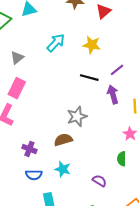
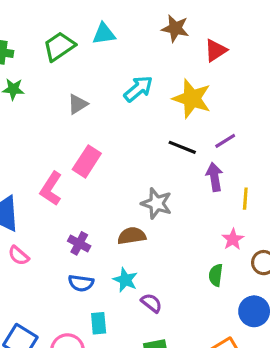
yellow star: (92, 45) -> (192, 99), size x1.4
pink rectangle: (17, 88) -> (87, 161), moved
gray star: (77, 116) -> (157, 203), turned 30
purple semicircle: (99, 181) -> (151, 303), moved

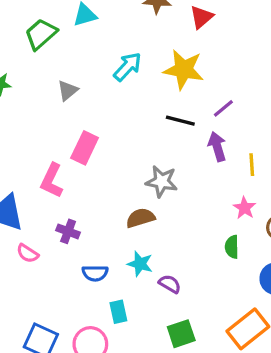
purple cross: (79, 243) -> (68, 231), moved

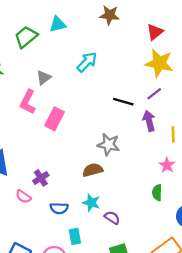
red triangle: (201, 17) -> (155, 32), moved
yellow star: (184, 69) -> (159, 63), moved
pink L-shape: (52, 181) -> (28, 102), moved
purple cross: (68, 231) -> (41, 178), turned 35
pink semicircle: (28, 253) -> (23, 197), moved

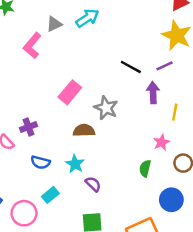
cyan arrow: (87, 62) -> (87, 18), moved
pink rectangle: (54, 119) -> (70, 92), moved
cyan rectangle: (75, 236) -> (50, 195), turned 49

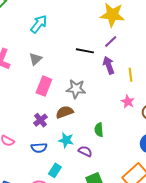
gray triangle: (54, 24) -> (35, 59), moved
purple cross: (29, 127) -> (40, 120), moved
green semicircle: (145, 168) -> (99, 130), moved

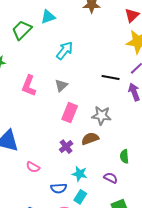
cyan star: (66, 140) -> (80, 174), moved
blue semicircle: (39, 148) -> (59, 188), moved

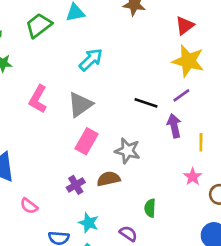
gray triangle: (61, 86) -> (80, 105), size x1.5

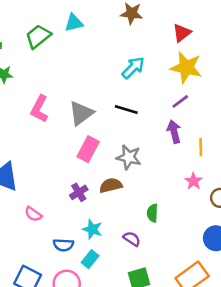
cyan arrow: (91, 60) -> (133, 68), moved
black line: (146, 103) -> (126, 109), moved

